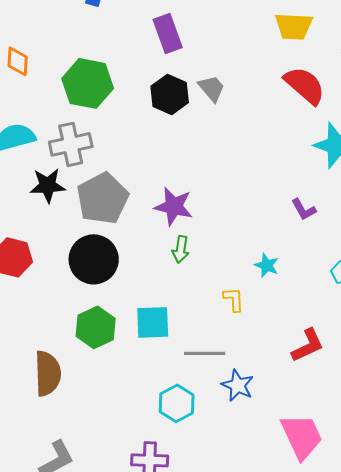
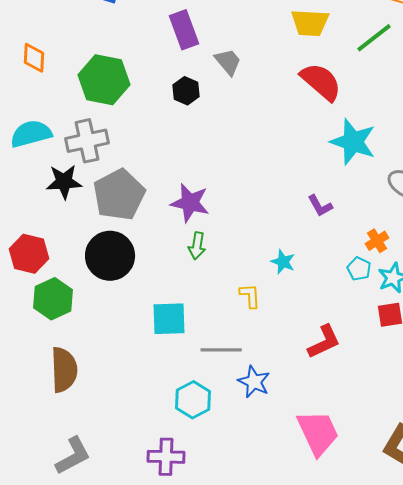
gray trapezoid: (212, 88) -> (228, 62), moved
black hexagon: (170, 94) -> (186, 91), size x0.7
green hexagon: (96, 327) -> (53, 299), moved

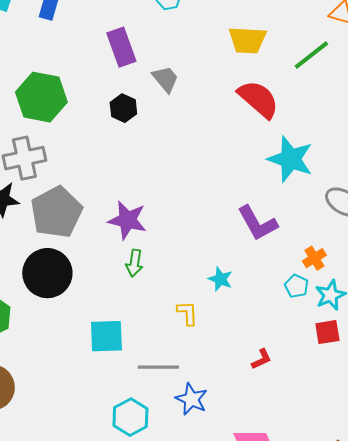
purple L-shape: (320, 206) -> (257, 223), size x1.6
red L-shape: (324, 342) -> (261, 359), size x0.6

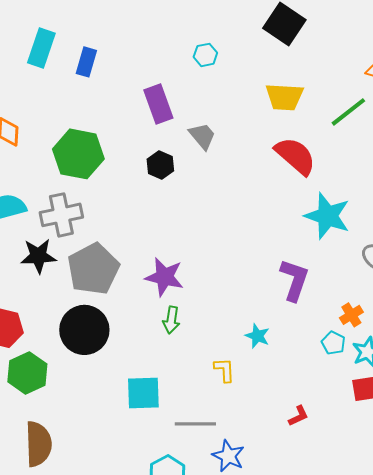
purple L-shape: (257, 223) -> (294, 280), turned -132

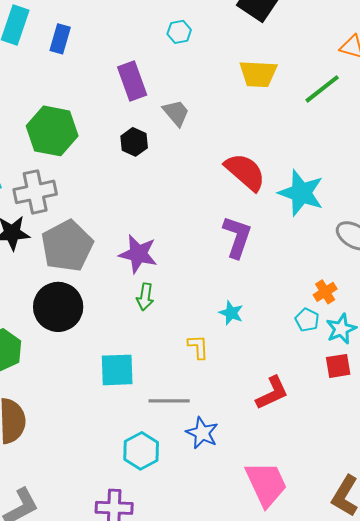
red semicircle: (295, 156) -> (245, 172), moved
purple L-shape: (294, 280) -> (237, 237), moved
red L-shape: (298, 416) -> (272, 393), size x1.6

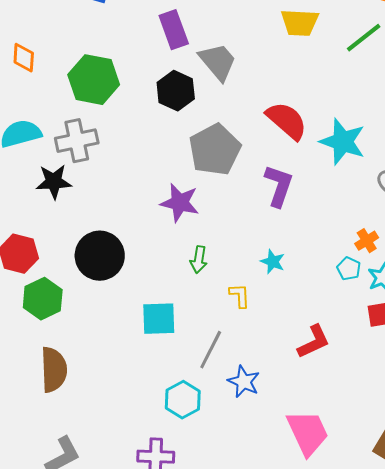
gray trapezoid: (176, 113) -> (218, 62), size x1.4
black hexagon: (134, 142) -> (176, 91), size x1.4
gray pentagon: (67, 246) -> (215, 150), moved
green arrow: (145, 297) -> (199, 260), moved
gray line: (169, 401) -> (211, 350), turned -63

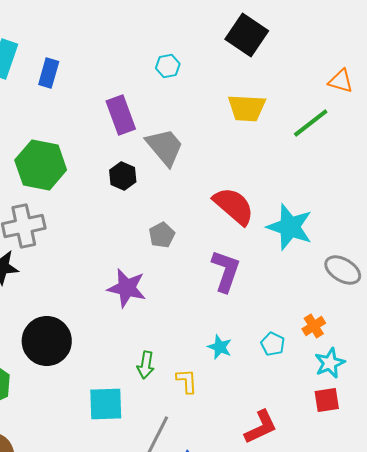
black hexagon: (176, 91) -> (123, 176), size x0.7
gray pentagon: (215, 150) -> (162, 235), size x0.5
green arrow: (199, 260) -> (146, 365), moved
cyan pentagon: (349, 269) -> (273, 344), moved

